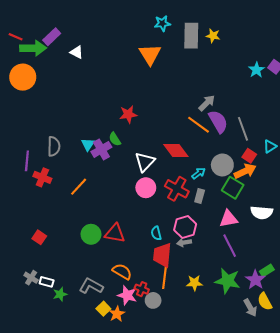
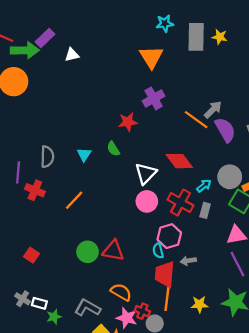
white triangle: (77, 52) -> (72, 55), turned -40
orange line: (199, 125) -> (196, 120), moved
purple cross: (101, 149) -> (154, 98), moved
pink hexagon: (185, 227) -> (169, 236), moved

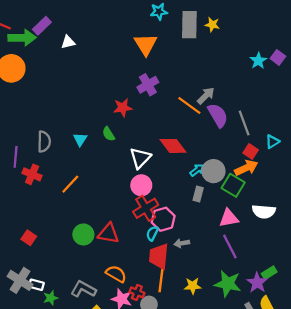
gray circle: (230, 177) -> (213, 171), moved
red cross: (180, 203) -> (146, 208), moved, turned 30
cyan semicircle: (158, 251) -> (152, 233), turned 40
gray cross: (23, 299) -> (20, 280), size x1.6

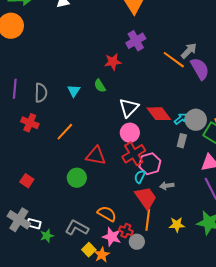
red diamond: (173, 146) -> (159, 114), moved
purple line: (16, 157) -> (15, 89), moved
red triangle: (109, 233) -> (96, 156), moved
red trapezoid: (159, 256) -> (146, 198), turned 140

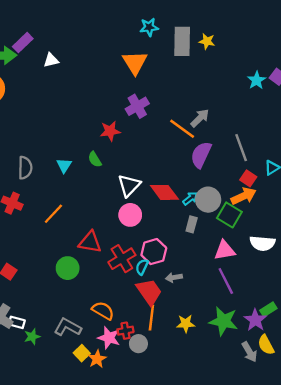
purple semicircle: (200, 69) -> (201, 155), moved, turned -125
red cross: (134, 154) -> (122, 259), moved
red cross: (126, 231) -> (125, 331), turned -32

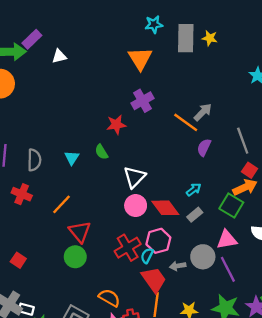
purple semicircle: (201, 155) -> (204, 147), size x0.7
red diamond: (164, 192) -> (165, 208), moved
gray circle: (208, 200) -> (203, 257), moved
gray rectangle: (192, 224) -> (195, 215), turned 35
red triangle: (90, 242) -> (80, 232), moved, turned 40

